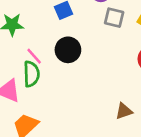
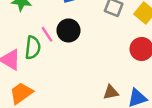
pink line: (34, 56) -> (47, 34), moved

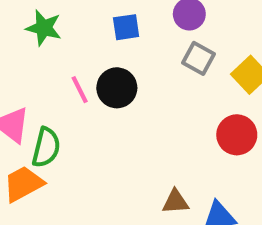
green semicircle: (33, 48) -> (46, 147), moved

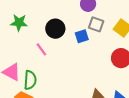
blue square: (126, 27) -> (82, 36), moved
black circle: (117, 88) -> (55, 29), moved

